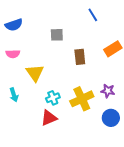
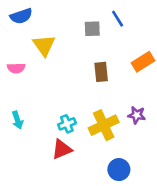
blue semicircle: (14, 25) -> (21, 16), moved
gray square: (57, 35) -> (92, 29), moved
yellow triangle: (35, 73) -> (44, 45), moved
blue circle: (111, 118) -> (119, 170), moved

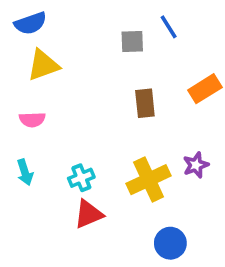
yellow triangle: (44, 45) -> (43, 65), moved, turned 45
pink semicircle: (16, 68) -> (32, 120), moved
purple star: (137, 115) -> (196, 165), turned -30
cyan cross: (67, 124) -> (81, 178), moved

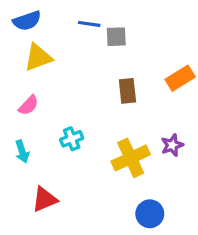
blue line: (169, 27) -> (89, 24), moved, turned -50
pink semicircle: (32, 120) -> (29, 105), turned -45
cyan cross: (81, 178) -> (72, 139), moved
red triangle: (89, 214) -> (45, 199), moved

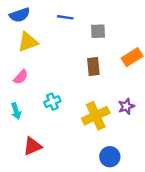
gray square: (116, 37) -> (98, 31), moved

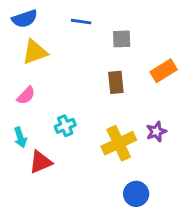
red triangle: (32, 146) -> (41, 162), moved

